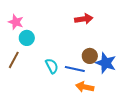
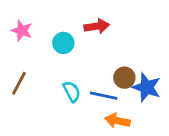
red arrow: (84, 19) -> (97, 26), moved
cyan circle: (27, 38) -> (63, 43), moved

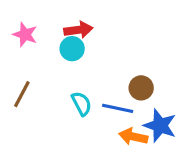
red arrow: (97, 26) -> (78, 30), moved
blue star: (147, 87) -> (160, 126), moved

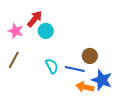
red arrow: (78, 30) -> (35, 19), moved, turned -42
pink star: (25, 35) -> (16, 31), moved

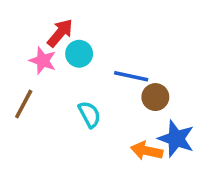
pink star: (16, 31) -> (43, 61), moved
blue line: (75, 69) -> (131, 76), moved

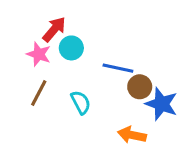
brown line: (24, 104) -> (39, 93), moved
blue star: (176, 139) -> (161, 104), moved

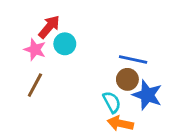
blue line: (118, 68) -> (133, 59), moved
cyan semicircle: (81, 102) -> (112, 102), moved

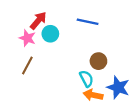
blue line: (133, 59) -> (88, 22), moved
blue star: (147, 95) -> (118, 87), moved

